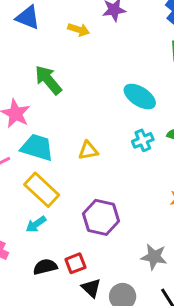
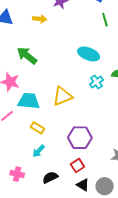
yellow triangle: (88, 151) -> (62, 96), size x1.5
yellow rectangle: (42, 190) -> (38, 128), size x0.6
red square: (75, 263) -> (78, 166), moved

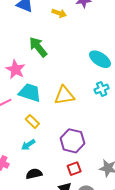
red square: (78, 166) -> (74, 169), moved

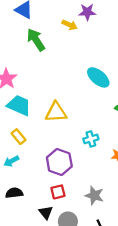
yellow arrow: (59, 13) -> (70, 25), moved
green arrow: (38, 47) -> (36, 40), moved
cyan cross: (102, 89) -> (91, 139), moved

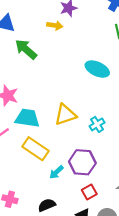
yellow rectangle: (19, 137) -> (36, 149), size x1.6
cyan cross: (91, 139) -> (97, 124), moved
cyan arrow: (11, 161) -> (56, 172), moved

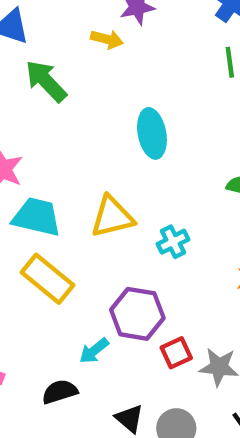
cyan ellipse: (97, 69) -> (152, 133), moved, turned 50
cyan arrow: (56, 172) -> (94, 351), moved
red square: (89, 192) -> (176, 353), moved

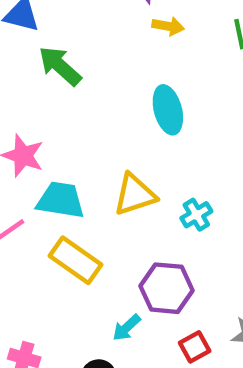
yellow arrow: (107, 39) -> (168, 26), moved
red square: (176, 353) -> (195, 347), moved

